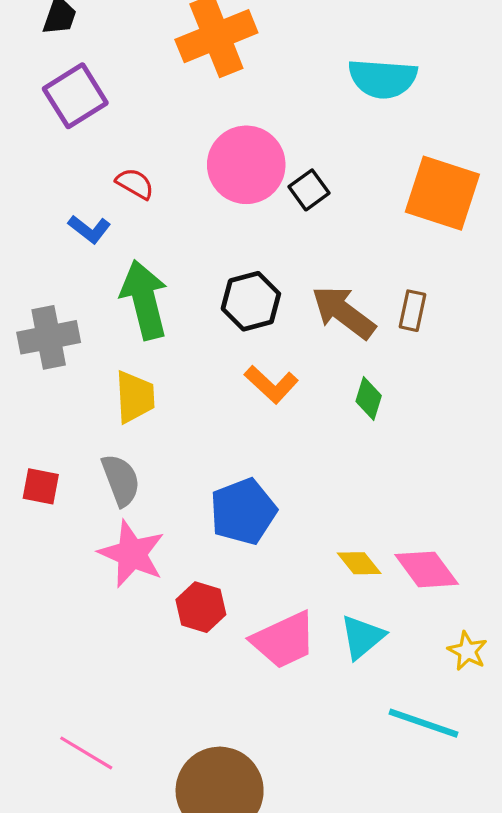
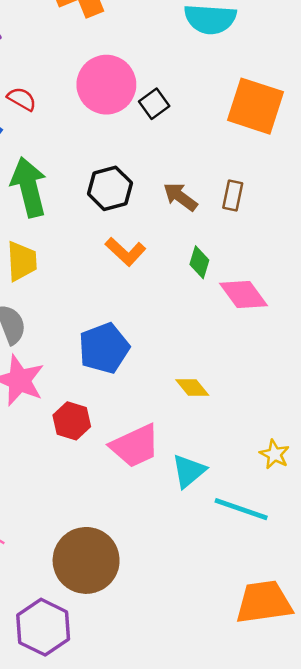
brown arrow: (343, 312) -> (180, 197), size x0.7
pink diamond: (427, 569) -> (244, 294), moved
cyan triangle: (362, 637) -> (189, 471), moved

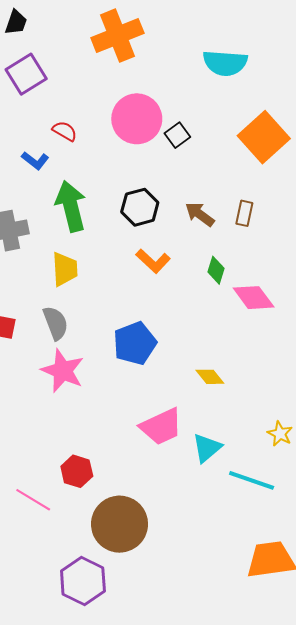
orange square: (255, 106) -> (264, 137), turned 30
red hexagon: (72, 421) -> (77, 471), moved

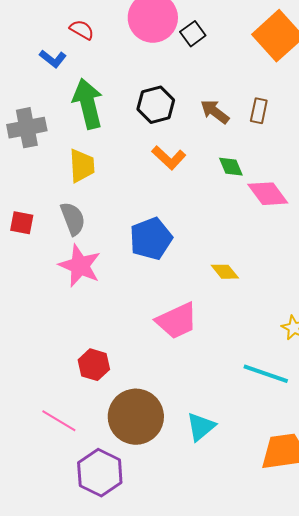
green diamond: (216, 270) -> (231, 167), turned -40
cyan triangle: (207, 448) -> (201, 427), moved
pink line: (33, 500) -> (59, 421), moved

